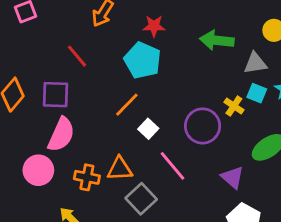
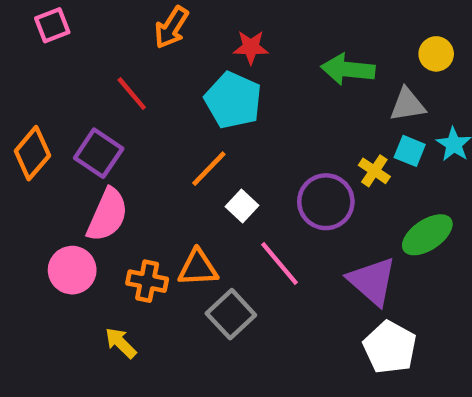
purple square: (56, 95) -> (99, 153), turned 32
purple triangle: (232, 177) -> (372, 281), size x1.4

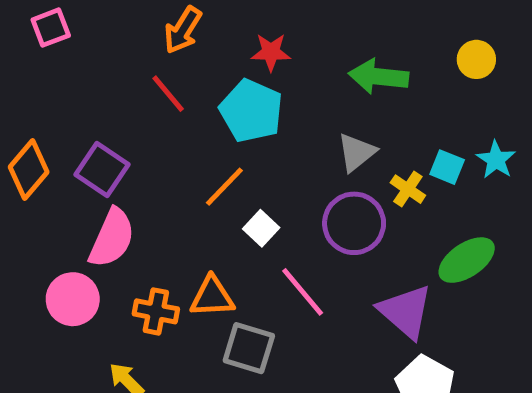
red line: (132, 94) -> (168, 94), moved
gray triangle: (407, 105) -> (356, 152), moved, turned -30
gray square: (231, 314) -> (249, 348), turned -30

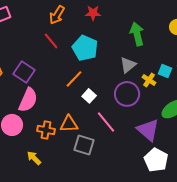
red star: (271, 52) -> (93, 13), moved
green arrow: (379, 77) -> (137, 34), turned 70

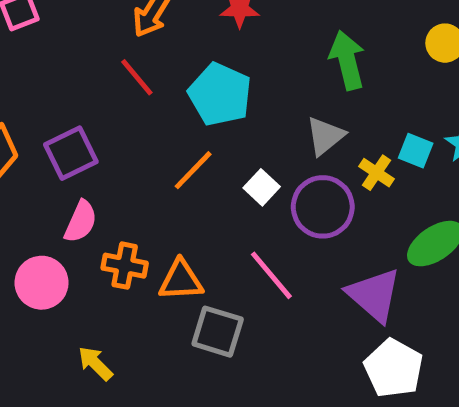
purple square: (24, 72) -> (71, 153), turned 30
white square: (89, 96) -> (262, 187), moved
pink semicircle: (28, 100) -> (81, 222), size x0.7
orange cross: (46, 130) -> (125, 266), moved

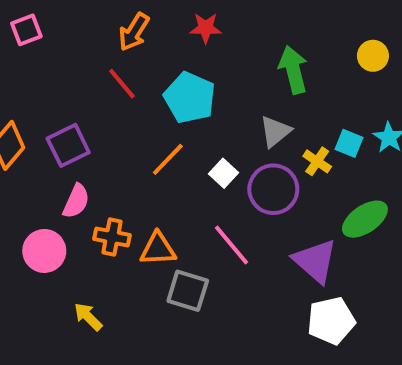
white pentagon: (394, 368) -> (331, 321), turned 30

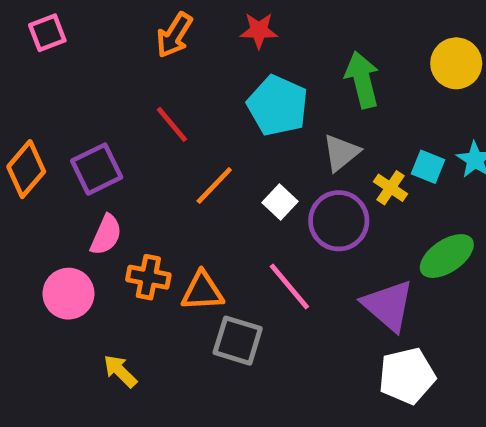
yellow circle: (373, 56) -> (456, 63), size x1.4
red line: (122, 84) -> (172, 124), moved
cyan pentagon: (190, 98) -> (278, 106), moved

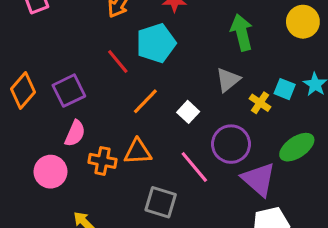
cyan pentagon: (278, 106) -> (156, 43), moved, turned 30
purple circle: (339, 221) -> (231, 144), moved
orange triangle: (202, 291) -> (138, 152), moved

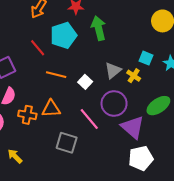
green arrow: (242, 32) -> (99, 28), moved
gray triangle: (228, 80) -> (113, 70), moved
cyan square: (285, 89) -> (146, 58), moved
orange line: (145, 101) -> (56, 75), turned 60

